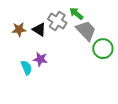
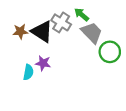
black triangle: (39, 29) -> (42, 31), size x1.5
cyan semicircle: (26, 68) -> (28, 72), turned 32

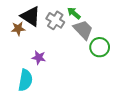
black triangle: (42, 31) -> (31, 16), moved
cyan semicircle: (28, 72) -> (25, 80), moved, size x1.5

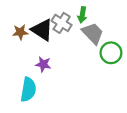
green arrow: (74, 13) -> (82, 15), turned -120
black triangle: (31, 16) -> (42, 30), moved

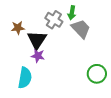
black triangle: (42, 30) -> (37, 40), moved, turned 30
green circle: (111, 53) -> (97, 74), moved

